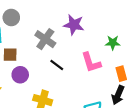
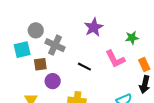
purple star: (74, 25) -> (94, 27), turned -30
gray cross: (45, 39) -> (55, 45), moved

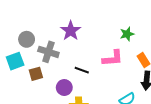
purple star: (94, 27) -> (71, 31), moved
pink L-shape: (115, 59) -> (113, 58), turned -60
purple circle: (53, 81) -> (64, 88), moved

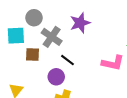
black line: (82, 70) -> (68, 60), moved

